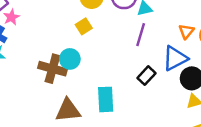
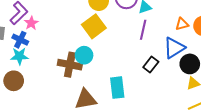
yellow square: (84, 26) -> (94, 26), size x1.6
orange triangle: (186, 31) -> (182, 24), turned 40

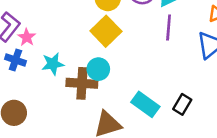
cyan star: (19, 56) -> (53, 64), moved
black rectangle: (151, 65) -> (182, 104), moved
cyan rectangle: (117, 88) -> (145, 104), turned -40

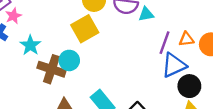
purple line: (169, 27) -> (164, 43), moved
cyan star: (53, 64) -> (30, 45), turned 30

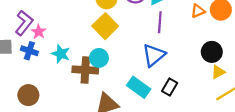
purple line: (164, 43) -> (160, 22), moved
blue triangle: (174, 65) -> (154, 55), moved

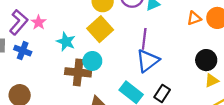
purple line: (160, 22) -> (144, 39), moved
pink star: (39, 32) -> (39, 22), moved
cyan star: (61, 54) -> (66, 42), moved

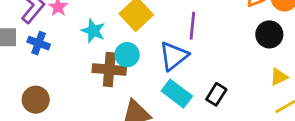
black circle: (206, 60) -> (269, 34), moved
blue triangle: (148, 61) -> (174, 56), moved

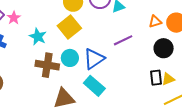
purple line: (192, 26) -> (123, 40), moved, turned 54
cyan circle: (127, 55) -> (70, 58), moved
black rectangle: (216, 94) -> (156, 78), moved, turned -42

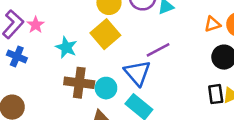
purple line: (123, 40) -> (158, 50), moved
cyan circle: (70, 58) -> (106, 88), moved
blue triangle: (94, 59) -> (137, 73), turned -35

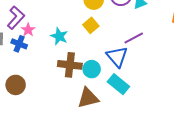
pink star: (36, 25) -> (28, 30), moved
yellow square: (105, 34) -> (91, 25), size x0.7

